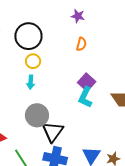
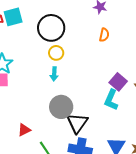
purple square: (87, 82) -> (118, 82), moved
cyan L-shape: (85, 97) -> (111, 100), moved

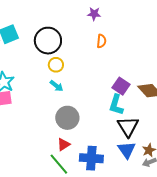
cyan arrow: (54, 74) -> (56, 86), turned -48
black triangle: (77, 123) -> (128, 127), moved
red triangle: (24, 130) -> (64, 144), moved

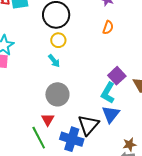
black triangle: (128, 127) -> (88, 125), moved
red triangle: (64, 144) -> (48, 120), turned -40
blue triangle: (127, 150) -> (111, 114), moved

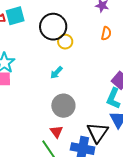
yellow circle: (58, 40) -> (65, 42), moved
cyan arrow: (54, 61) -> (56, 73), turned 88

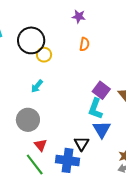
gray circle: (63, 106) -> (28, 120), moved
black triangle: (98, 132) -> (82, 144), size x0.7

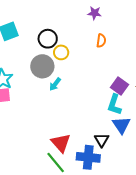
black circle: (31, 40) -> (48, 39), size x0.7
gray circle: (28, 120) -> (42, 66), moved
red triangle: (41, 145) -> (61, 143), size x1.5

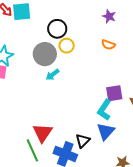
orange semicircle: (101, 41) -> (108, 45), turned 88
purple square: (120, 86) -> (114, 93), turned 30

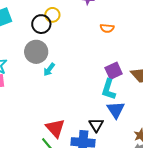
orange semicircle: (108, 45) -> (107, 28), moved
yellow circle: (67, 46) -> (52, 15), moved

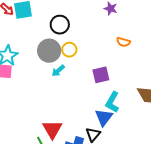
yellow circle: (52, 15) -> (69, 50), moved
purple square: (114, 71) -> (101, 75), moved
blue triangle: (116, 110) -> (104, 117), moved

